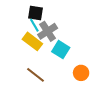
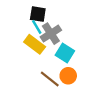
orange circle: (81, 73) -> (68, 76), moved
brown line: (35, 75) -> (50, 79), moved

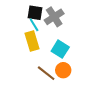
gray cross: (51, 34) -> (54, 17), moved
yellow rectangle: (35, 44) -> (32, 41), turned 36

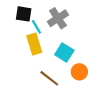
black square: (35, 13) -> (24, 14), moved
orange circle: (63, 70) -> (79, 72), moved

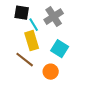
orange circle: (79, 72) -> (51, 72), moved
brown line: (49, 78) -> (25, 60), moved

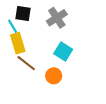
cyan line: (34, 25) -> (12, 26), moved
yellow rectangle: (32, 41) -> (18, 43), moved

